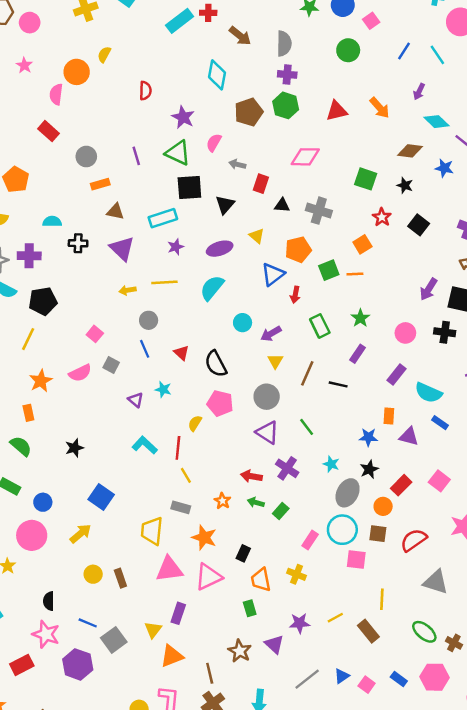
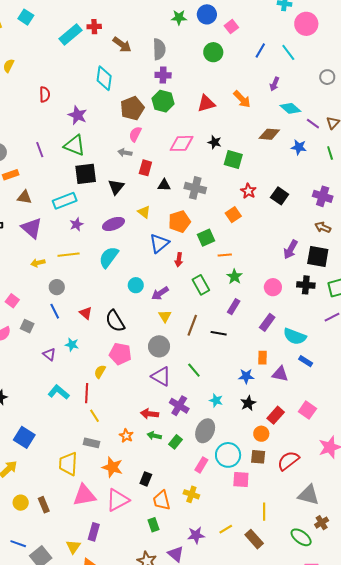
pink semicircle: (214, 143) -> (135, 134), moved
black star: (405, 185) -> (215, 142), moved
orange line: (355, 274) -> (225, 255), moved
gray ellipse: (348, 493) -> (205, 431), moved
brown cross: (454, 643) -> (322, 523), moved, turned 32

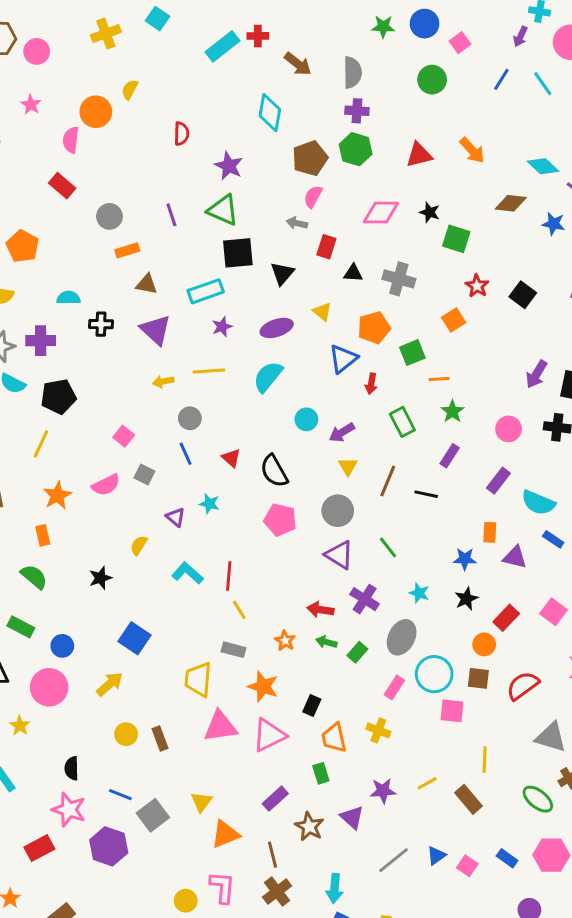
purple arrow: (274, 84) -> (520, 37), moved
yellow semicircle: (100, 372) -> (139, 545), moved
purple rectangle: (94, 532) -> (275, 799), moved, turned 30

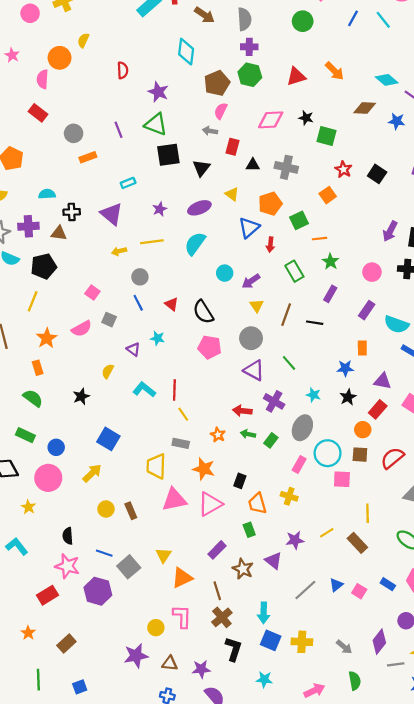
pink circle: (37, 51) -> (30, 13), moved
brown triangle: (147, 284) -> (59, 233), moved
cyan rectangle: (206, 291) -> (128, 183), moved, size x0.6
purple triangle: (515, 557) -> (383, 381), moved

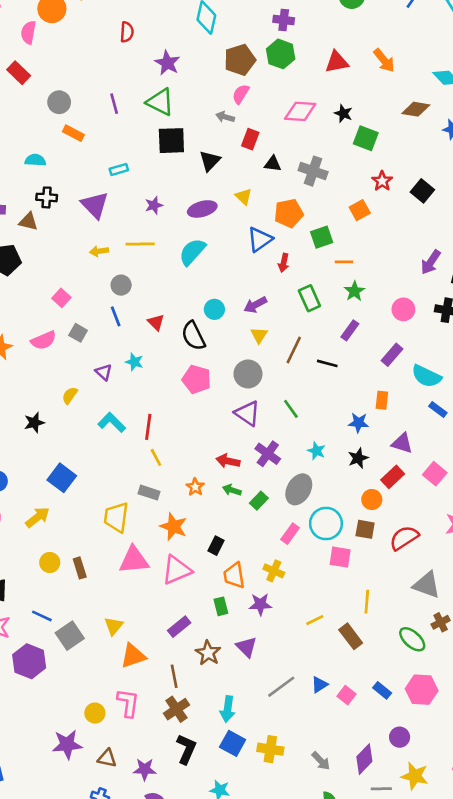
orange rectangle: (88, 157) -> (73, 133), turned 42
cyan semicircle: (47, 194) -> (35, 160), moved
cyan circle: (225, 273) -> (214, 309), moved
purple star: (295, 540) -> (260, 604), moved

